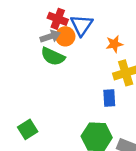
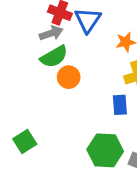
orange circle: (65, 36) -> (69, 77), moved
green semicircle: (53, 57) -> (54, 57), turned -55

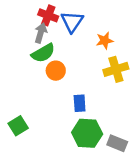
gray arrow: (51, 33) -> (41, 33), turned -54
blue rectangle: (120, 105) -> (80, 103), moved

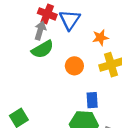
orange circle: (56, 71) -> (74, 66), moved
blue rectangle: (80, 103) -> (92, 100), moved

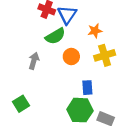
gray arrow: (40, 30) -> (34, 61), moved
green semicircle: (43, 49) -> (55, 36), moved

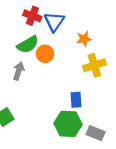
green semicircle: (55, 36) -> (28, 45), moved
orange circle: (71, 57) -> (45, 54), moved

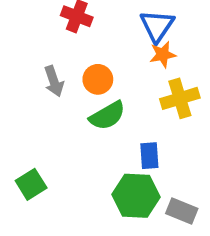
blue triangle: (54, 22) -> (157, 26), moved
green semicircle: (28, 45) -> (107, 116), moved
gray arrow: (19, 71) -> (54, 81), moved, turned 144

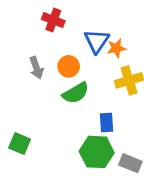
blue triangle: (157, 26) -> (97, 41), moved
green square: (31, 184) -> (20, 144), turned -35

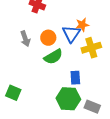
blue triangle: (97, 41) -> (71, 34), moved

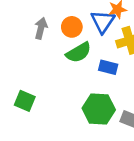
gray arrow: (25, 39) -> (41, 28), turned -147
blue rectangle: (75, 78) -> (108, 67), moved, turned -72

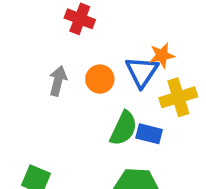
green semicircle: (79, 52) -> (124, 128), moved, turned -35

